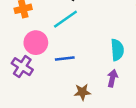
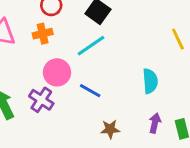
blue line: (65, 58) -> (90, 91), turned 36
purple arrow: (112, 78) -> (155, 123), moved

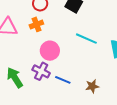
cyan line: (91, 46) -> (86, 39), moved, turned 65
blue line: (90, 91) -> (63, 80), moved

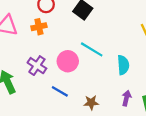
pink circle: (50, 51) -> (68, 61), moved
purple cross: (41, 71) -> (37, 66), moved

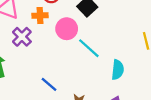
pink circle: (68, 61) -> (67, 29), moved
purple cross: (37, 66) -> (22, 37), moved

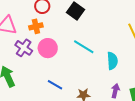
pink circle: (67, 29) -> (48, 48), moved

